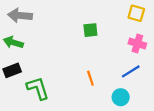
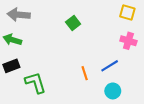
green square: (90, 30) -> (73, 23), moved, turned -32
blue line: (131, 71) -> (110, 66), moved

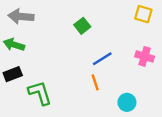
pink cross: (128, 41) -> (145, 56), moved
blue line: (110, 66) -> (102, 59), moved

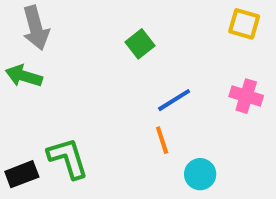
gray arrow: (21, 16) -> (36, 28), turned -110
black rectangle: (13, 74) -> (22, 174), moved
cyan circle: (127, 102) -> (200, 174), moved

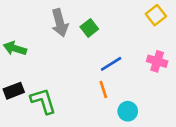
yellow square: (244, 24) -> (156, 15), turned 36
gray arrow: (36, 28) -> (60, 23), moved
black rectangle: (22, 174) -> (14, 91), moved

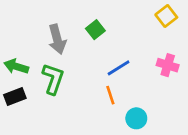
gray arrow: (60, 23) -> (57, 39), moved
green arrow: (15, 48) -> (16, 66), moved
green L-shape: (43, 101) -> (53, 79), moved, turned 36

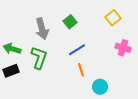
yellow square: (166, 16) -> (113, 18), moved
blue line: (119, 68) -> (77, 50), moved

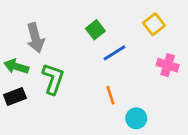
gray arrow: (42, 29) -> (35, 38), moved
blue line: (77, 50) -> (114, 53), moved

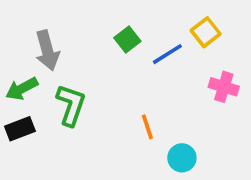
blue line: (114, 53) -> (167, 54), moved
green arrow: (16, 66) -> (22, 89), turned -45

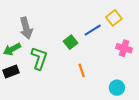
green square: (127, 39) -> (71, 42), moved
cyan circle: (182, 158) -> (117, 88), moved

